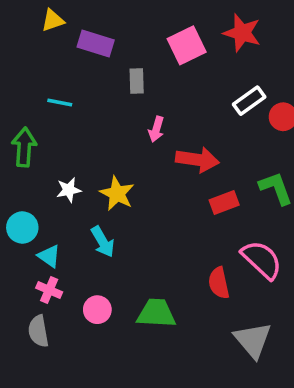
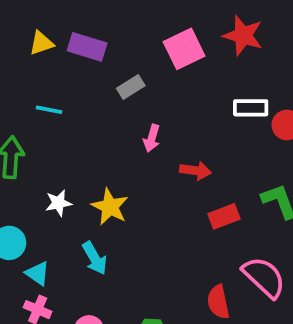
yellow triangle: (53, 20) -> (41, 43), moved
gray rectangle: (137, 81) -> (131, 87), turned 60
white rectangle: (249, 101) -> (251, 108), turned 36
red arrow: (197, 160) -> (195, 171), size x0.7

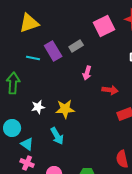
yellow triangle: (41, 43) -> (29, 23), size x1.5
purple rectangle: (87, 47) -> (53, 51), moved, turned 42
yellow star: (110, 207) -> (65, 109), turned -30

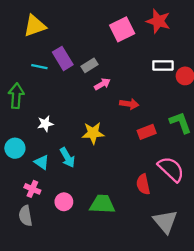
gray rectangle: (76, 46) -> (90, 65), moved
pink arrow: (87, 73) -> (102, 84), turned -136
yellow star: (65, 109) -> (93, 133), moved
cyan triangle: (27, 144) -> (42, 162), moved

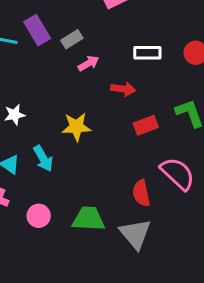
white rectangle: (163, 65) -> (147, 53), moved
gray triangle: (165, 222) -> (135, 234), moved

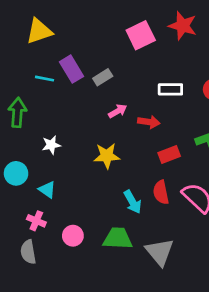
pink arrow: (88, 63) -> (118, 111), moved
cyan arrow: (43, 158) -> (133, 202), moved
red semicircle: (141, 193) -> (161, 192), moved

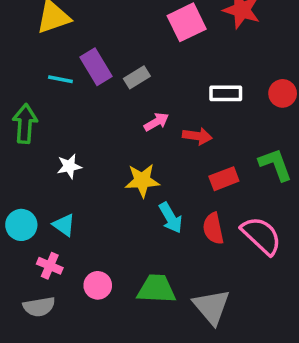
cyan circle: (16, 173) -> (21, 225), moved
cyan arrow: (133, 202) -> (171, 218), moved
gray semicircle: (28, 252) -> (39, 307), turned -90

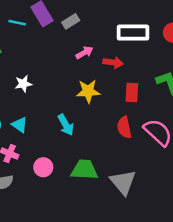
white rectangle: (226, 93) -> (133, 33), size x1.4
red rectangle: (224, 179) -> (132, 92), turned -66
yellow star: (142, 180) -> (88, 91), moved
cyan arrow: (171, 218) -> (66, 125), moved

